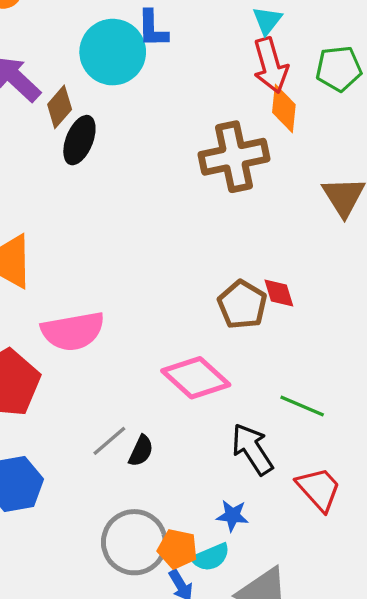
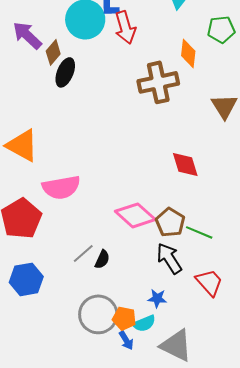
red arrow: (271, 65) -> (125, 27), moved
red diamond: (279, 293) -> (185, 164), size x1.4
brown pentagon: (242, 305) -> (170, 222), moved

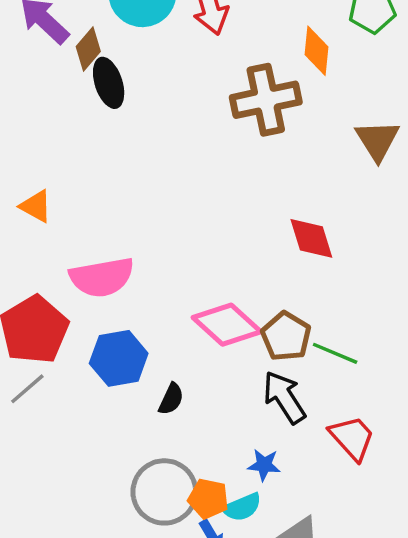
black ellipse: (65, 72) -> (109, 83), turned -40
orange triangle: (22, 145) -> (36, 206), size x0.6
gray line: (83, 253) -> (27, 389), moved
blue hexagon: (26, 279) -> (119, 358), moved

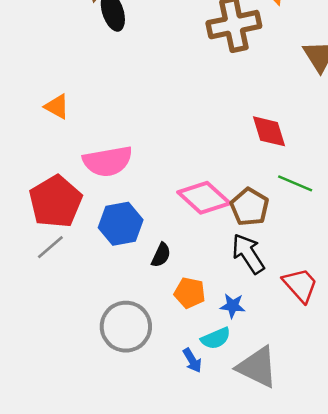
green line: (335, 353) -> (295, 183), moved
gray circle: (164, 492) -> (126, 327), moved
orange pentagon: (208, 499) -> (190, 293), moved

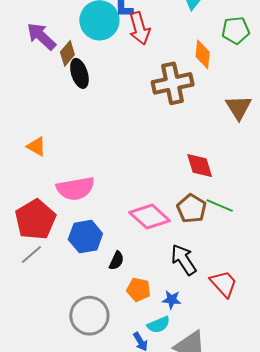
brown pentagon: (250, 207) -> (192, 209), moved

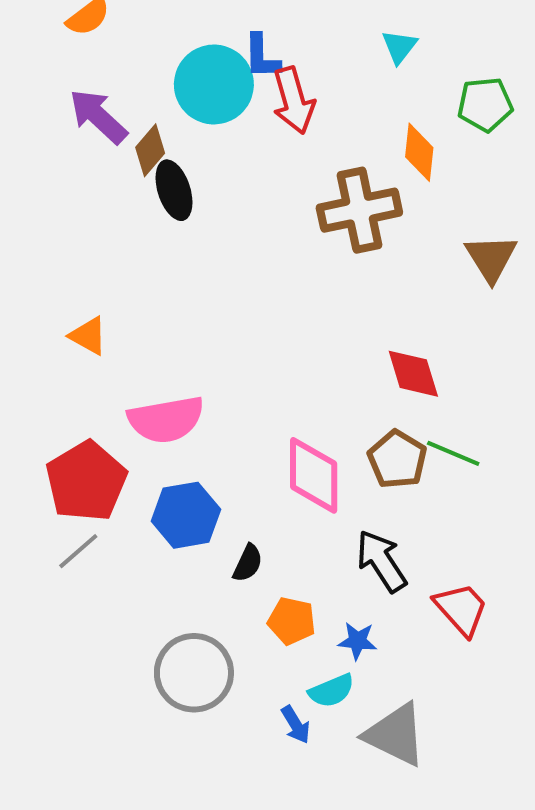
pink diamond: (150, 217) -> (314, 475), turned 48

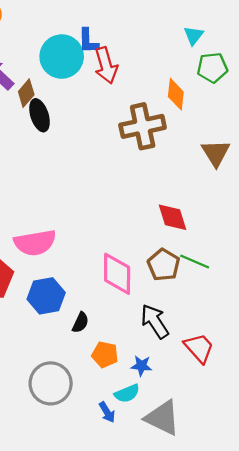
cyan triangle: (399, 47) -> (194, 35), moved

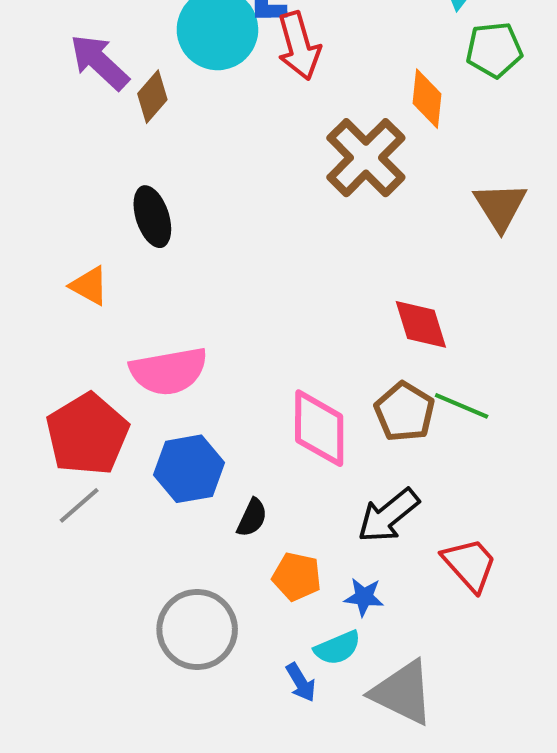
black ellipse: (39, 115) -> (152, 217), moved
brown cross: (143, 126) -> (366, 158), turned -33
black arrow: (155, 321) -> (388, 516), turned -96

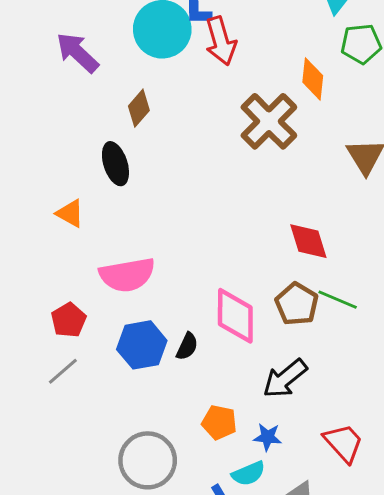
brown diamond: (152, 97) -> (139, 108), moved
red pentagon: (87, 434) -> (69, 320), size x0.6
black semicircle: (252, 518) -> (187, 346), moved
red trapezoid: (470, 564) -> (343, 443), moved

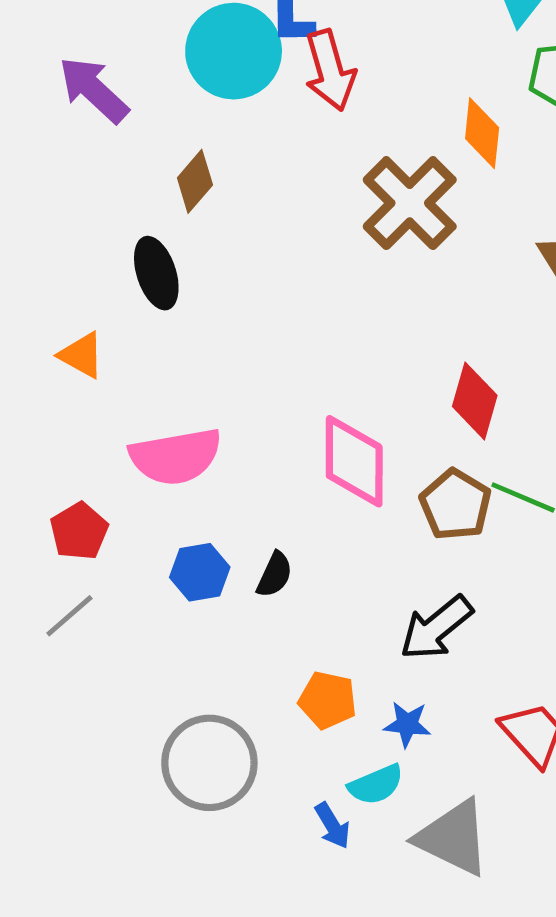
red diamond: (308, 241) -> (475, 401), turned 33
pink diamond: (235, 316) -> (354, 461), moved
blue hexagon: (142, 345) -> (200, 572), size x0.7

